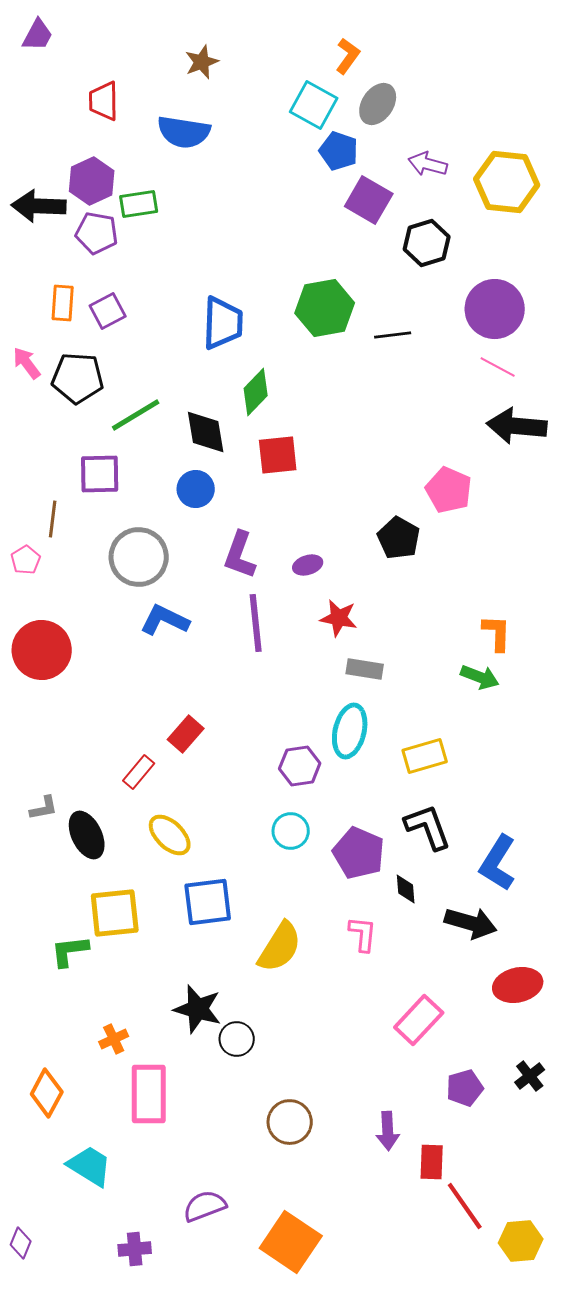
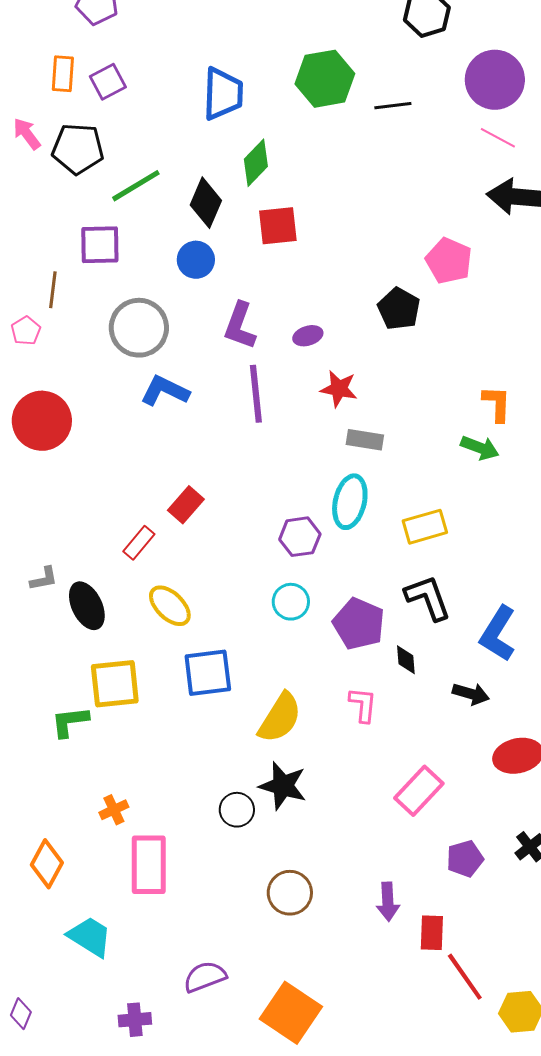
black diamond: (206, 432) -> (206, 203), turned 33
black arrow: (471, 923) -> (471, 694), size x0.7
black star: (198, 1009) -> (283, 786), moved

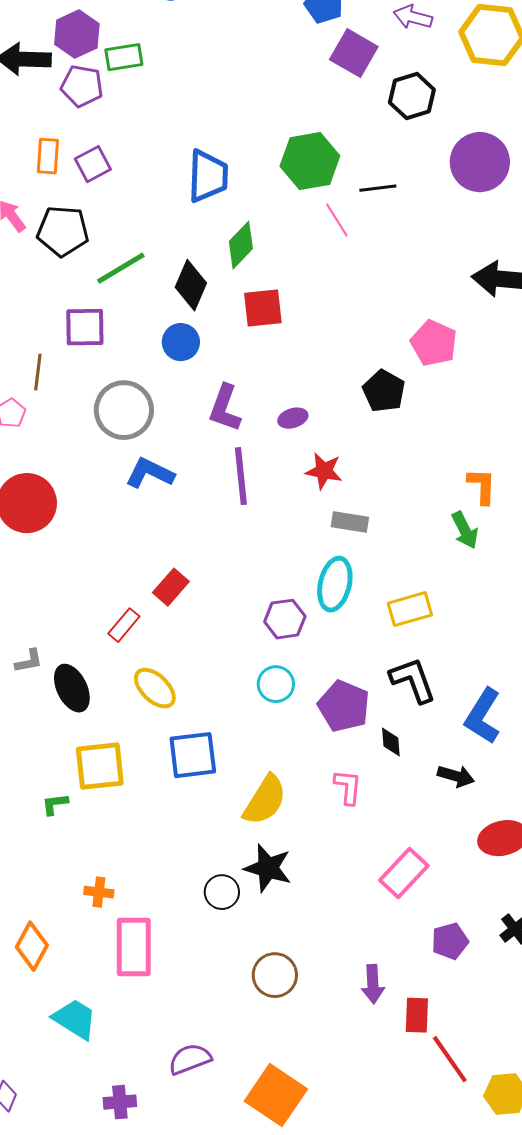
pink line: (498, 138) -> (337, 220), moved, turned 30
green arrow: (480, 448) -> (465, 530), turned 42
green L-shape: (70, 722) -> (55, 804), size x0.7
orange cross: (114, 810) -> (99, 892), turned 32

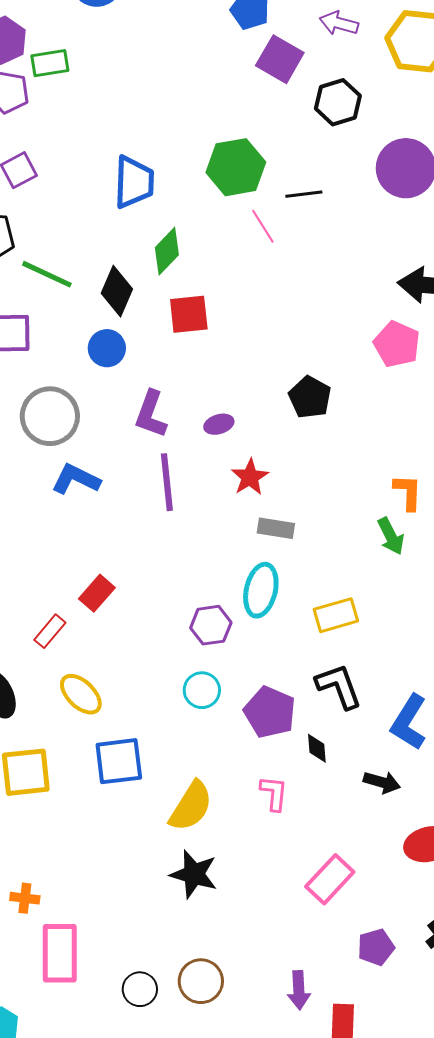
green line: (121, 268) -> (47, 274), turned 56
pink pentagon: (434, 343) -> (397, 344), moved
red star: (324, 471) -> (250, 477), turned 30
black circle: (222, 892) -> (140, 989), moved

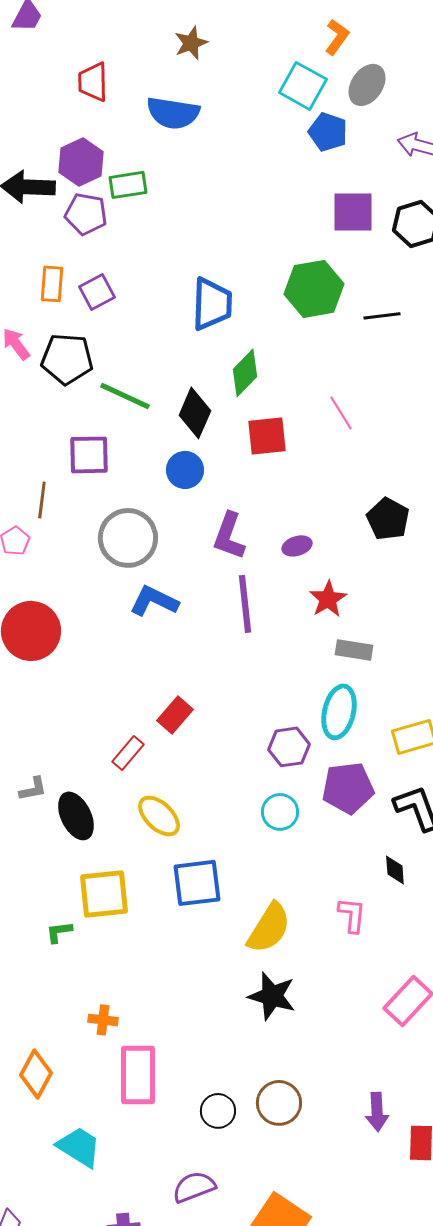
purple square: (280, 59) -> (353, 212), moved, turned -30
pink line: (263, 226) -> (341, 413), moved
purple pentagon: (270, 712) -> (348, 788), moved, turned -30

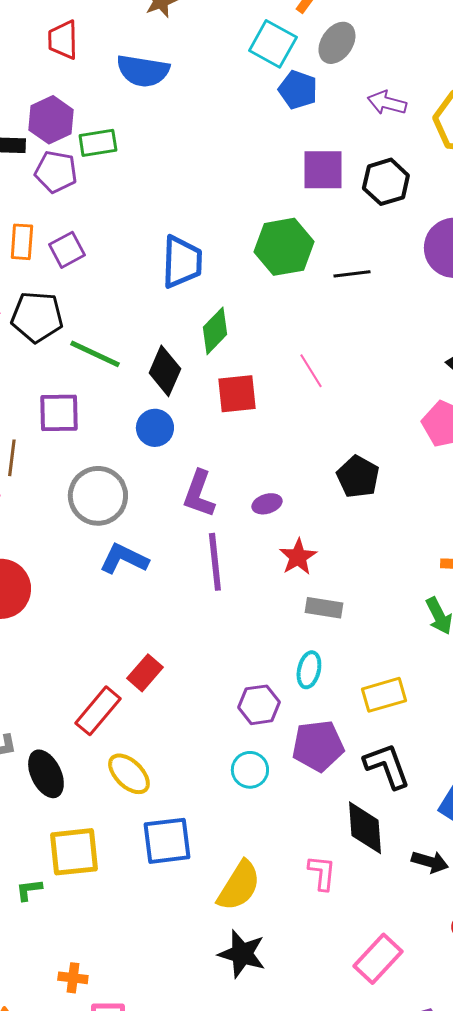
cyan ellipse: (339, 712) -> (309, 670), size x0.7
red rectangle: (128, 753) -> (98, 711), size x1.4
black diamond: (395, 870) -> (365, 828), size x1.8

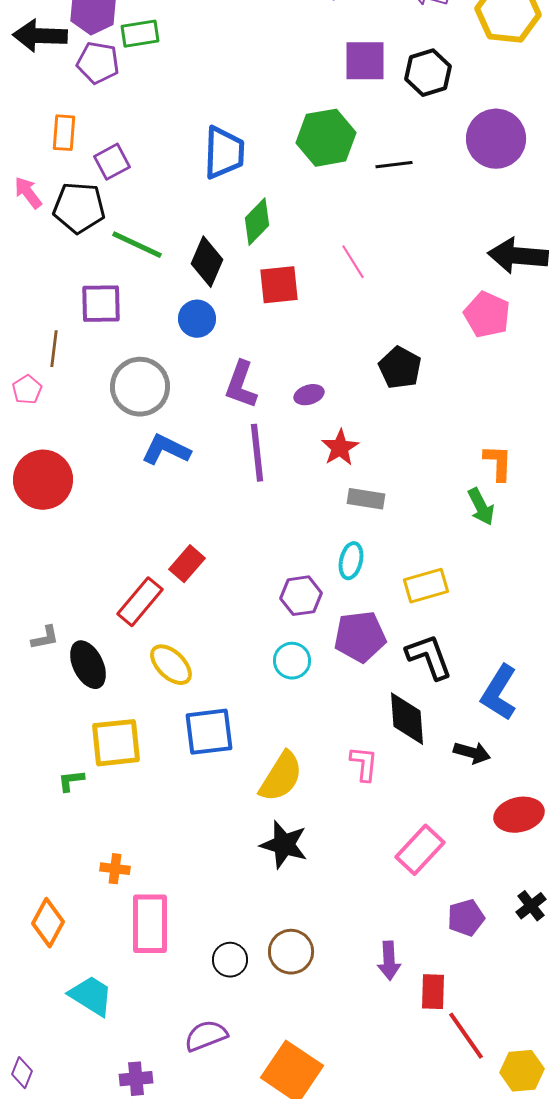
purple square: (67, 250) -> (112, 162), moved

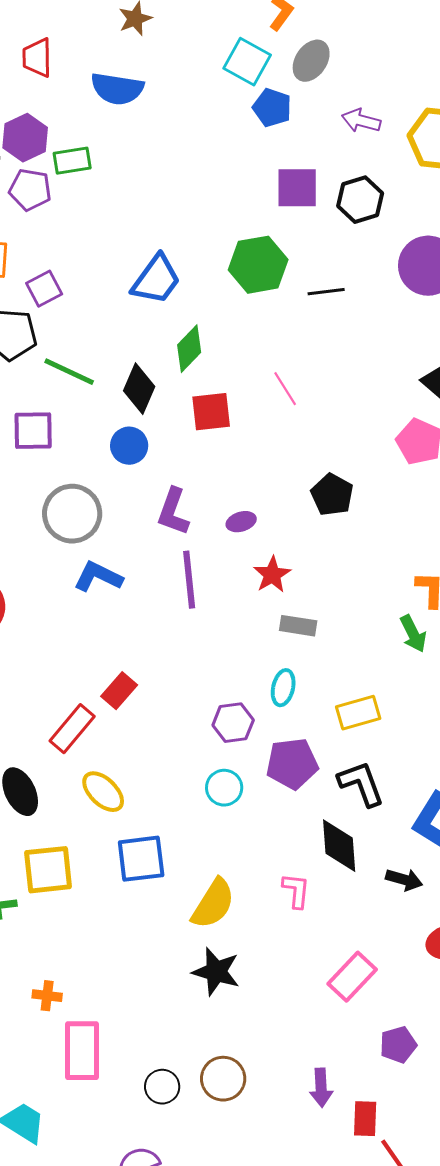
blue trapezoid: (224, 153) -> (156, 280), turned 34

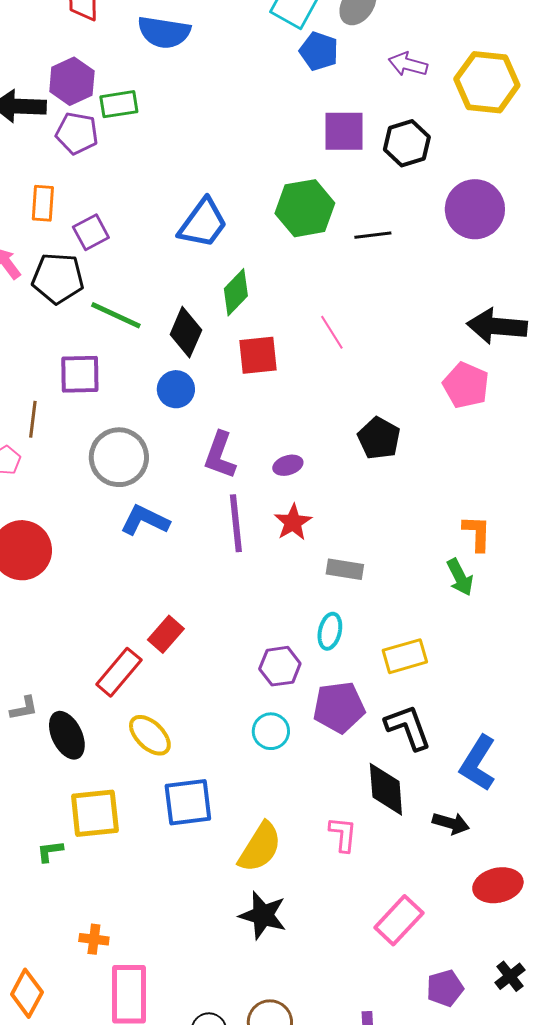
red star: (272, 575) -> (293, 522), moved

